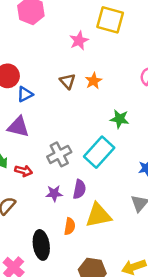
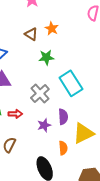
green star: (120, 119) -> (46, 57), moved
cyan rectangle: (99, 152) -> (71, 83), turned -60

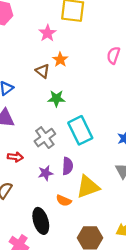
orange star: (52, 28) -> (60, 60), moved
orange semicircle: (63, 148) -> (64, 201), turned 112

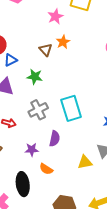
green star: (56, 98) -> (35, 77), moved
purple star: (45, 173) -> (32, 150), moved
yellow triangle: (88, 187) -> (85, 162), moved, size x0.7

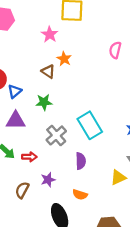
purple star: (32, 150) -> (48, 180), moved

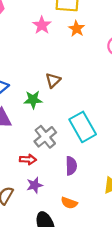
orange star: (64, 59) -> (77, 29), moved
brown triangle: (48, 71) -> (53, 80), moved, turned 40
red arrow: (29, 157) -> (28, 159), moved

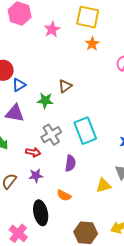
pink star: (42, 25) -> (52, 29), moved

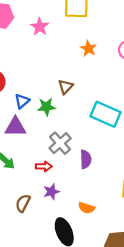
orange star: (92, 44) -> (88, 48), moved
blue triangle: (19, 85) -> (22, 101), moved
cyan rectangle: (85, 131) -> (105, 114), moved, turned -35
purple semicircle: (70, 163) -> (86, 159), moved

